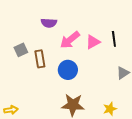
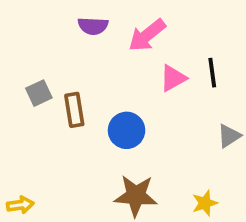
purple semicircle: (49, 23) -> (93, 26), moved
pink arrow: (70, 40) -> (147, 35), moved

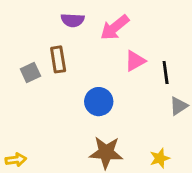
black line: (212, 73) -> (166, 73), moved
brown rectangle: (74, 110) -> (58, 59), moved

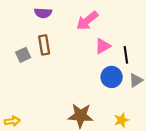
purple semicircle: (73, 20) -> (43, 13), moved
blue circle: (99, 102) -> (112, 77), moved

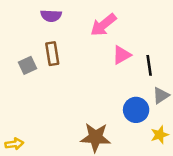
blue circle: (112, 77) -> (136, 110), moved
yellow star: (121, 120) -> (160, 135), moved

